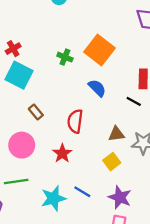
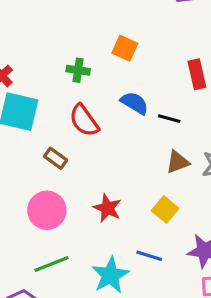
orange square: (99, 50) -> (125, 48), size x0.6
black line: (134, 101) -> (169, 119), moved
red semicircle: (75, 121) -> (84, 120), moved, turned -30
yellow square: (112, 162) -> (165, 210), moved

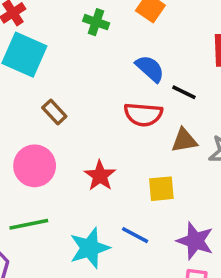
red semicircle: (84, 120) -> (143, 114), moved, turned -60
yellow square: (165, 210) -> (161, 189), turned 35

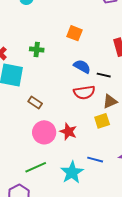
green cross: (96, 22) -> (37, 50), moved
pink circle: (35, 166) -> (44, 132), moved
yellow square: (161, 189) -> (102, 121), moved

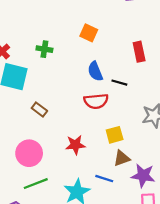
blue semicircle: (82, 66) -> (95, 71), turned -144
brown triangle: (110, 101) -> (122, 158), moved
pink circle: (44, 132) -> (29, 153), moved
red star: (68, 132) -> (75, 145), turned -30

